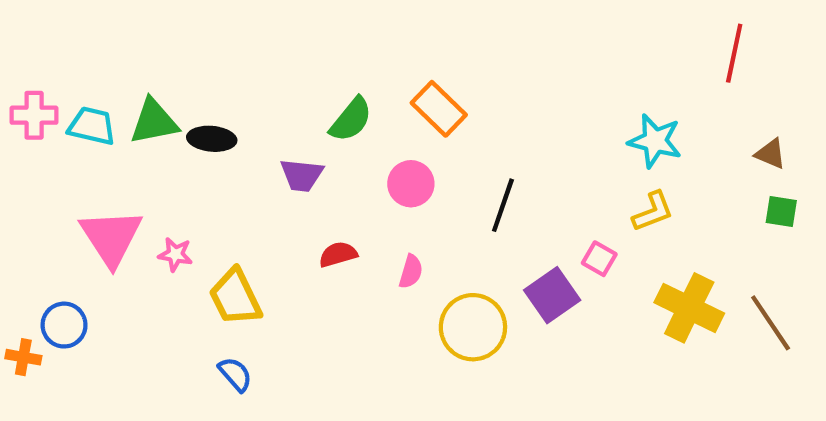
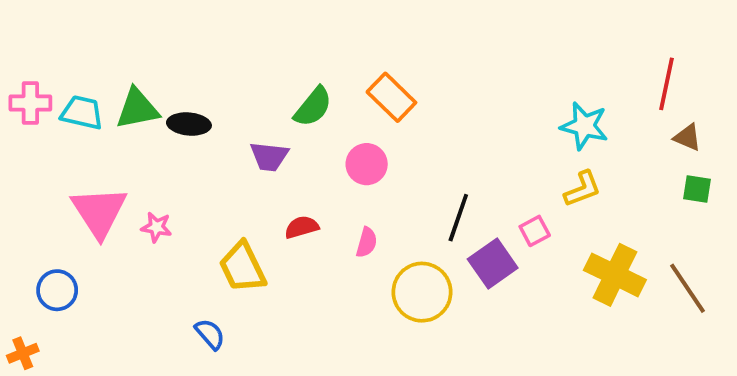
red line: (734, 53) -> (666, 84), moved
black line: (503, 205) -> (458, 218), moved
pink square: (599, 259) -> (535, 231), turned 32
yellow trapezoid: (235, 297) -> (242, 267), moved
orange cross: (23, 357) -> (23, 353), moved, turned -32

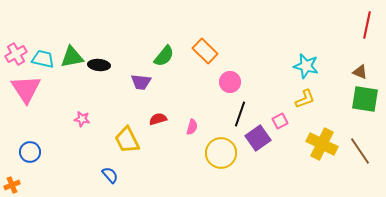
red line: (666, 84) -> (367, 25), moved
pink cross: (30, 103) -> (16, 54), turned -30
pink circle: (367, 164) -> (230, 82), moved
green square: (697, 189) -> (365, 99), size x1.8
pink triangle: (99, 212) -> (26, 89), moved

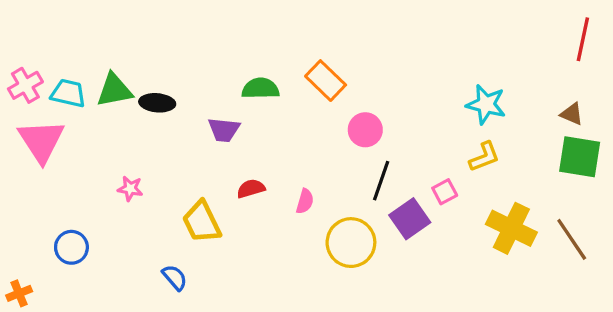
green semicircle: (164, 56) -> (260, 89), turned -130
blue circle: (30, 152) -> (71, 247), moved

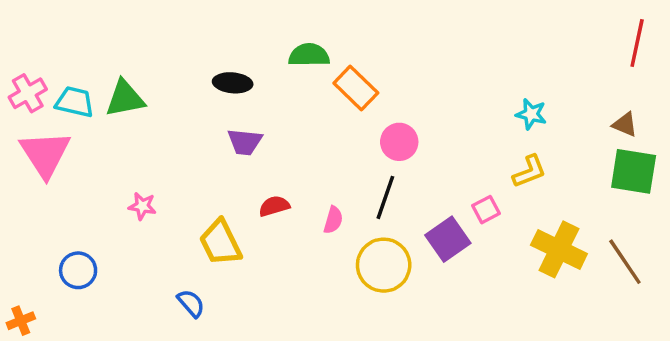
green semicircle: (260, 89) -> (309, 55), moved
black ellipse: (157, 103) -> (233, 83), moved
cyan star: (486, 104) -> (531, 114), size x0.7
black line: (381, 181) -> (385, 197), moved

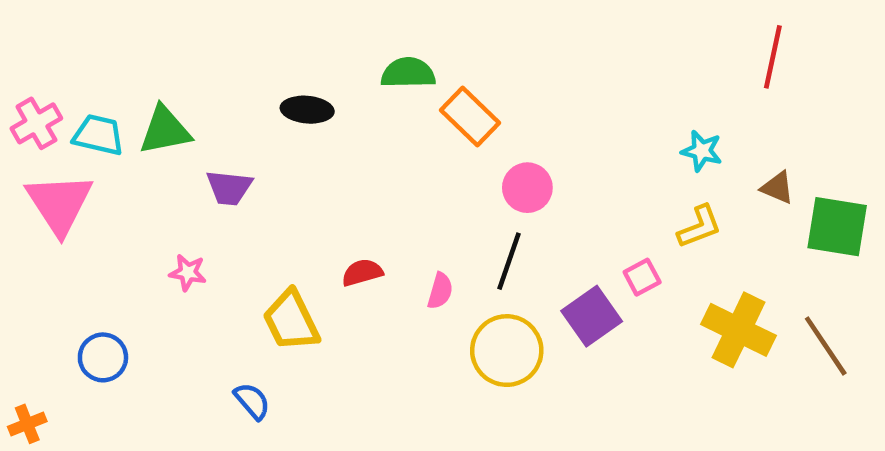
red line: (637, 43) -> (773, 57), moved
brown triangle: (625, 124) -> (777, 188), moved
purple trapezoid: (245, 142) -> (229, 188), moved

